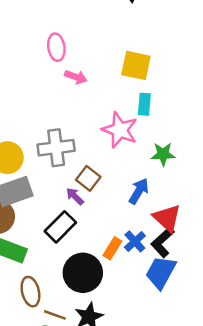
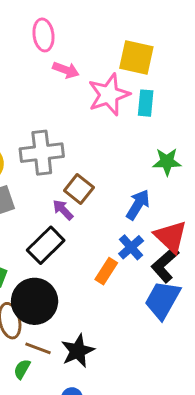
pink star: (120, 130) -> (109, 95), moved, turned 30
blue cross: (135, 241) -> (131, 247), moved
black circle: (83, 273) -> (35, 301), moved

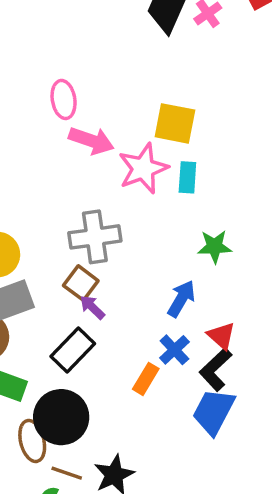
pink arrow: (66, 70) -> (91, 141), size x1.4
gray cross: (42, 153) -> (95, 237), moved
brown square: (79, 189) -> (81, 283), moved
red triangle: (171, 237) -> (221, 336), size x0.7

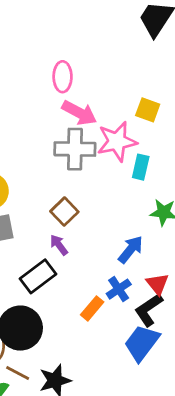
yellow square: (175, 123) -> (148, 110), size x0.7
cyan rectangle: (187, 177) -> (141, 167), moved
gray cross: (95, 237) -> (75, 149), moved
brown square: (81, 283) -> (64, 212), moved

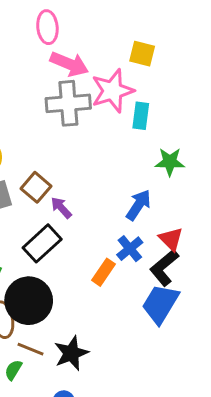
brown square: (64, 212) -> (36, 187), moved

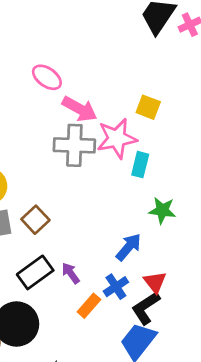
pink ellipse: (47, 27) -> (47, 77), moved, turned -56
purple arrow: (61, 208) -> (71, 273), moved

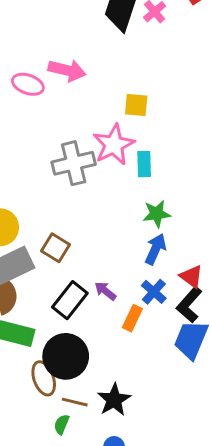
pink ellipse: (47, 77) -> (28, 84), moved
pink arrow: (80, 109) -> (67, 70), moved
green star: (162, 210) -> (157, 214), moved

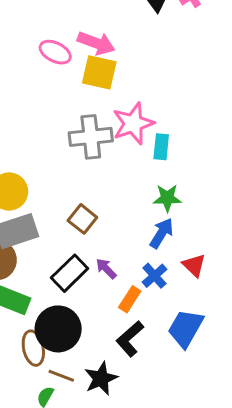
yellow square: (136, 105) -> (99, 72), moved, size x1.4
brown square: (56, 248) -> (82, 219), moved
black L-shape: (189, 305) -> (130, 339), moved

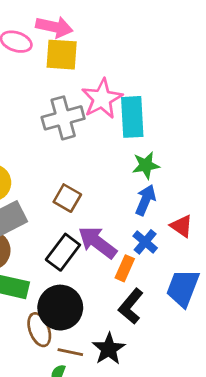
cyan rectangle: (161, 147) -> (132, 117), size x1.6
purple arrow: (106, 269) -> (97, 242), size x1.8

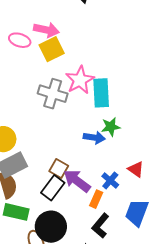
yellow square: (62, 55) -> (52, 49), turned -30
gray cross: (63, 118) -> (53, 94), turned 32
brown square: (67, 198) -> (59, 169), moved
blue arrow: (146, 200) -> (94, 138), moved, turned 75

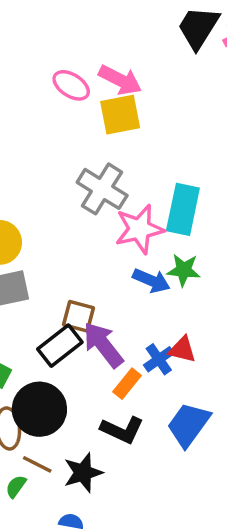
pink star: (80, 80) -> (139, 229), moved
brown square: (59, 169) -> (78, 316), turned -30
red triangle: (136, 169) -> (182, 350), moved, turned -36
black L-shape: (100, 226) -> (122, 430), turned -120

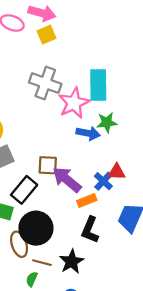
yellow square: (120, 115) -> (46, 35), size x0.7
black rectangle: (60, 346) -> (24, 190), moved
orange rectangle: (127, 384) -> (87, 200), turned 42
black L-shape: (122, 430) -> (90, 230), turned 100

